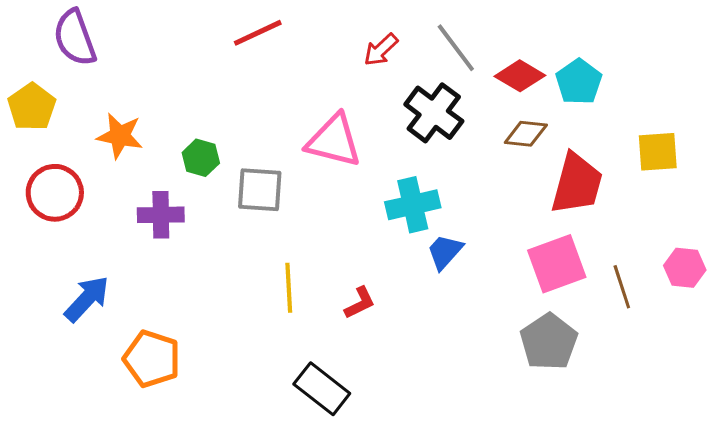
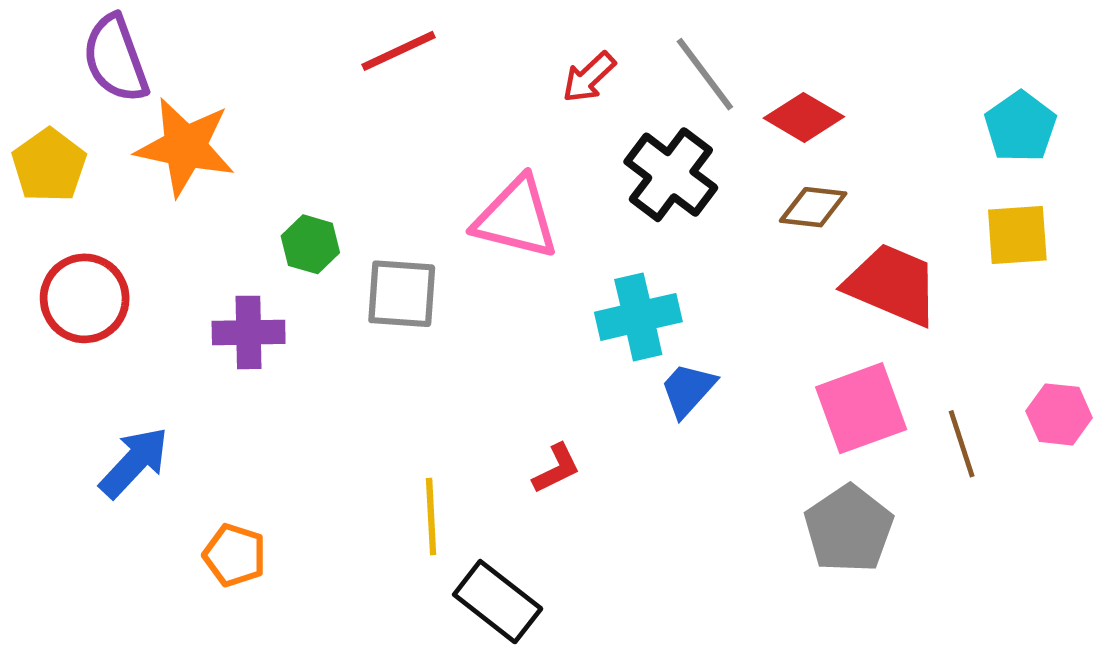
cyan pentagon: (579, 82) -> (1020, 127), moved
orange star: (120, 136) -> (185, 147), moved, size x1.4
red trapezoid: (577, 184) -> (892, 284), turned -82
yellow line: (289, 288) -> (431, 517), moved
orange pentagon: (152, 359) -> (235, 555), size x0.7

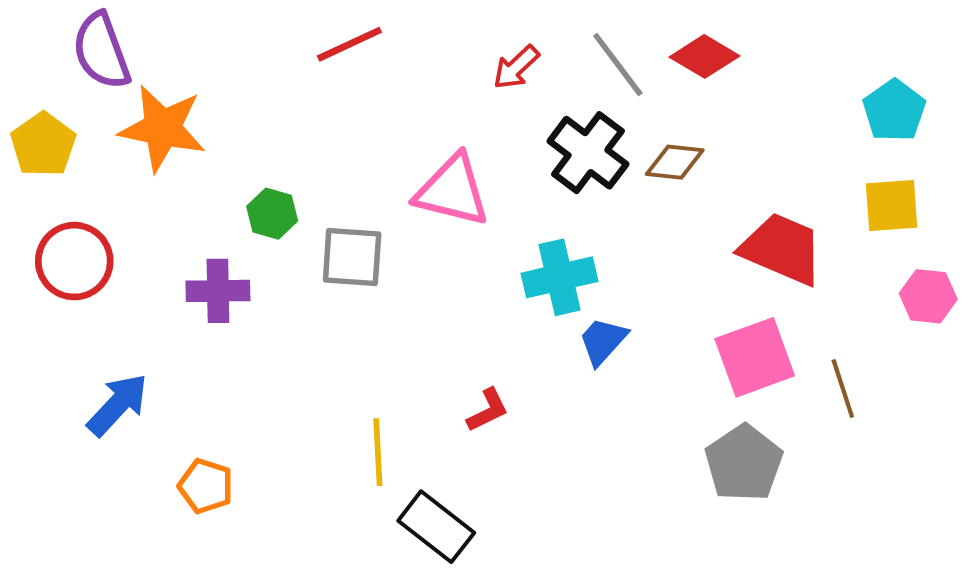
red diamond: (804, 117) -> (705, 56), moved
brown diamond: (813, 207) -> (675, 162), moved
pink hexagon: (1059, 414) -> (928, 296), moved

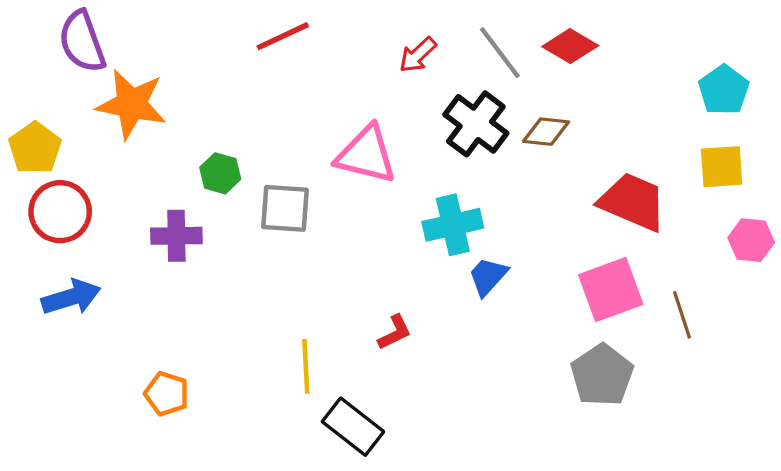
yellow pentagon: (43, 144) -> (35, 148), moved
blue arrow: (118, 405) -> (71, 297), moved, turned 30

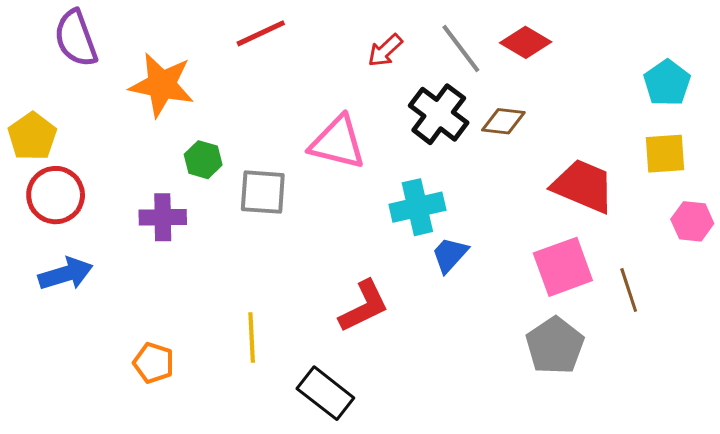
orange star: (131, 104) -> (162, 85), moved
red L-shape: (395, 332) -> (364, 306), size x1.6
yellow line: (306, 366) -> (252, 338), moved

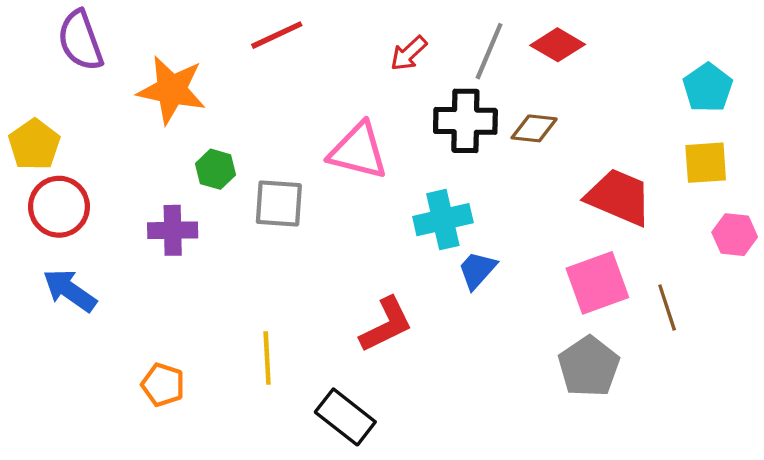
gray line: (461, 48) -> (489, 51), turned 60
black cross: (439, 114) -> (465, 121), turned -36
blue arrow: (66, 274) -> (70, 290), turned -128

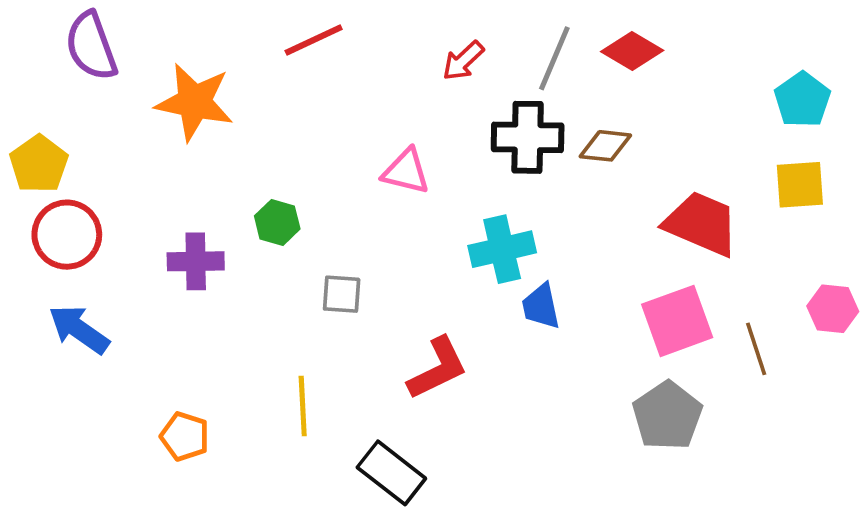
pink triangle: (358, 151) -> (406, 171), size x0.7
green hexagon: (216, 169) -> (277, 222), moved
gray square: (279, 203) -> (342, 294), moved, size x0.7
pink hexagon: (735, 235) -> (833, 309), moved
blue trapezoid: (477, 270) -> (541, 306), turned -54

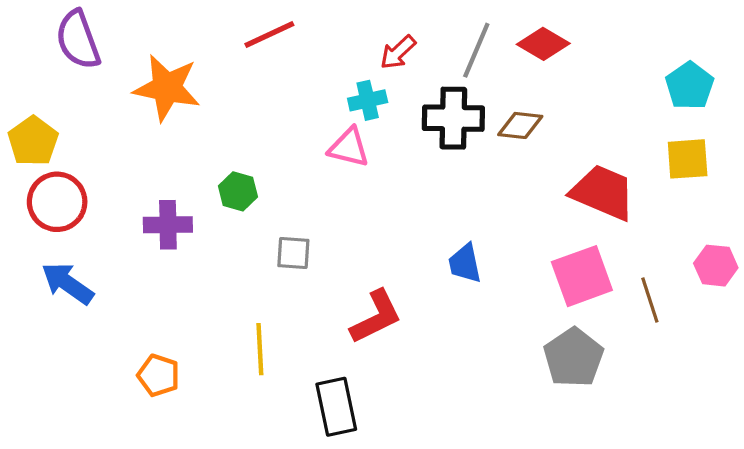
cyan cross: (502, 249) -> (368, 100), moved, size x0.7
black rectangle: (391, 473) -> (336, 407), turned 40

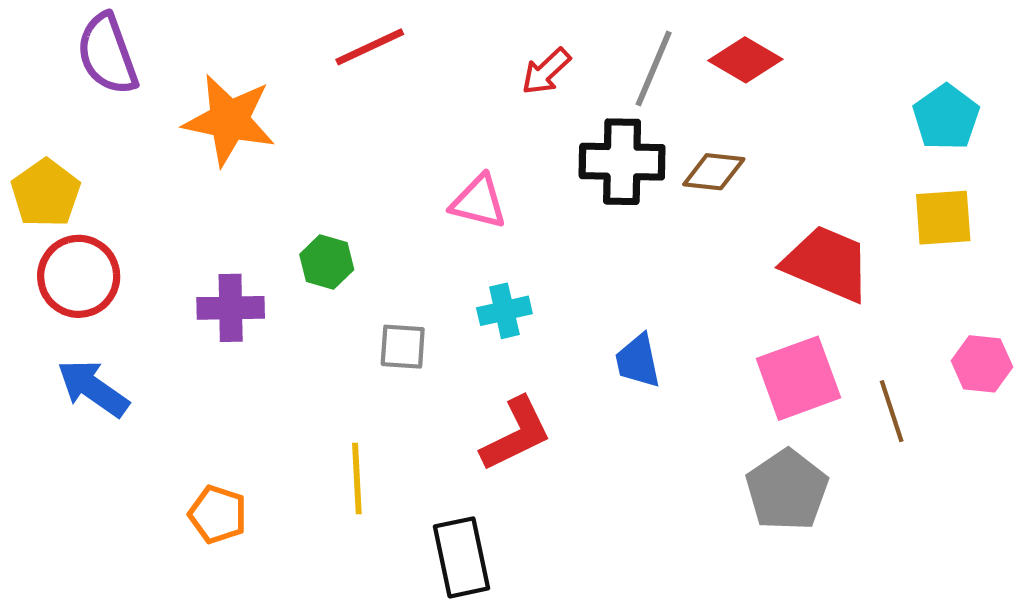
cyan cross: (368, 100) -> (504, 311), moved

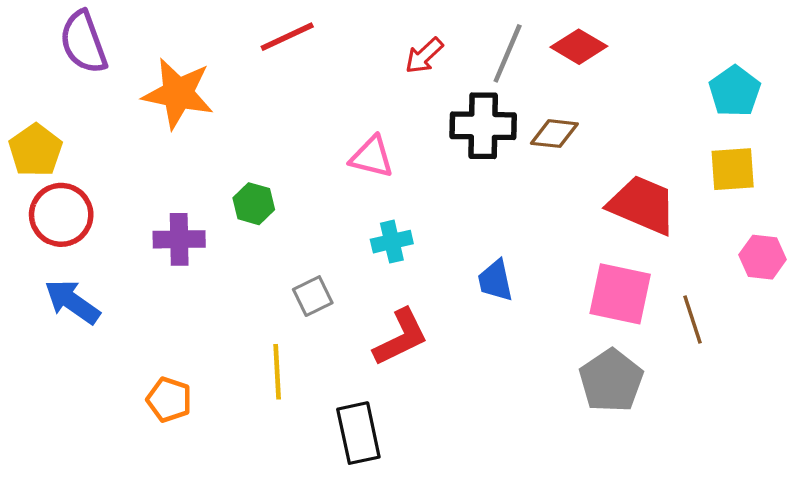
gray square: (403, 347) -> (313, 296), moved, turned -30
pink hexagon: (982, 364) -> (763, 257), moved
pink square: (798, 378) -> (620, 294), turned 32

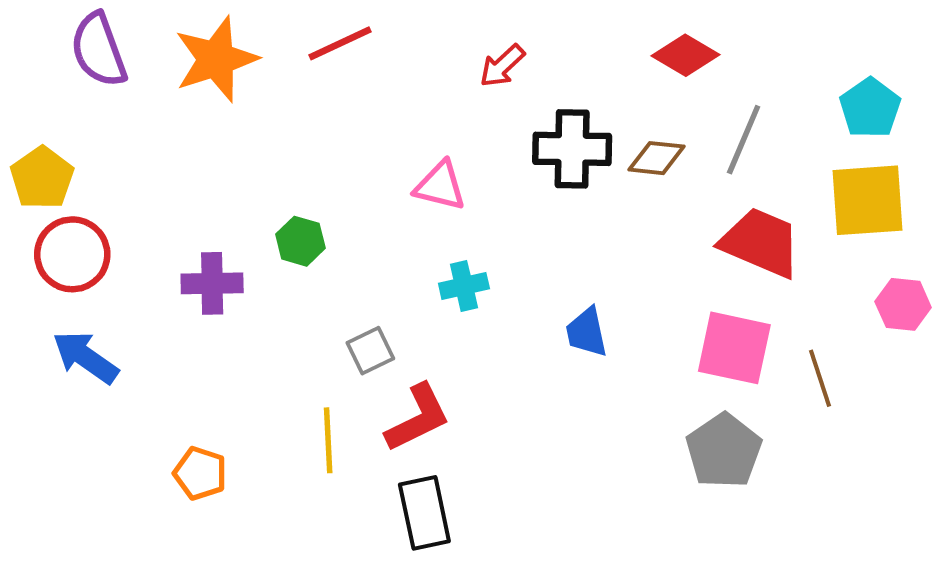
gray line: (508, 53) -> (744, 140), moved
orange star: (178, 93) -> (216, 59), moved, turned -30
yellow square: (733, 169) -> (867, 200), size x1.4
red L-shape: (401, 337) -> (418, 418), moved

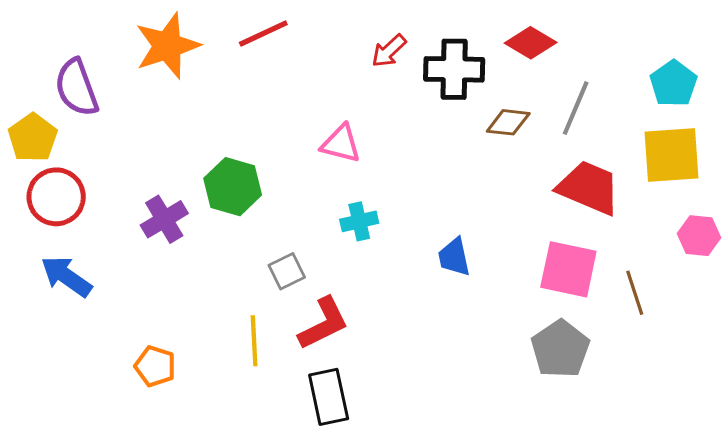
purple semicircle: (99, 50) -> (77, 88), moved
black cross: (572, 149) -> (454, 69), moved
green hexagon: (300, 241) -> (233, 187), size x1.5
purple cross: (212, 283) -> (164, 219), turned -30

